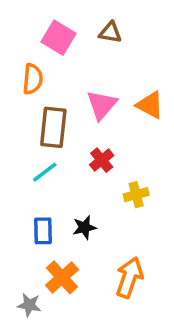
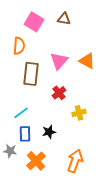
cyan line: (45, 172) -> (21, 113), moved
gray star: (29, 305) -> (10, 151), moved

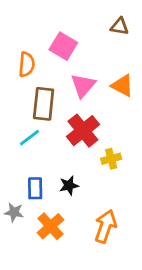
brown triangle: (64, 19) -> (120, 26), moved
pink square: (34, 22) -> (63, 46), moved
red cross: (59, 93) -> (83, 131), size x1.6
cyan line: (21, 113) -> (29, 138), moved

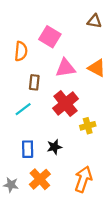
pink triangle: (83, 86) -> (65, 68), turned 40
brown rectangle: (44, 104) -> (34, 82), size x0.6
gray star: (14, 212) -> (11, 185), moved

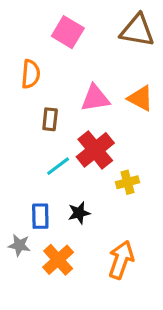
brown triangle: (94, 21) -> (137, 30), size x1.6
pink square: (50, 37) -> (68, 32), moved
cyan line: (23, 109) -> (58, 166), moved
gray star: (11, 185) -> (19, 245), moved

